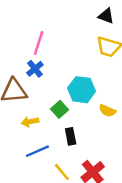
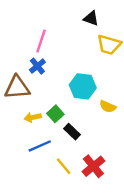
black triangle: (106, 16) -> (91, 18), moved
green square: (59, 109) -> (55, 114), moved
black rectangle: (71, 136) -> (72, 132), turned -35

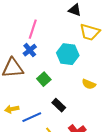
cyan hexagon: (83, 86) -> (68, 54), moved
green square: (55, 114) -> (44, 79), moved
yellow arrow: (33, 117) -> (12, 109), moved

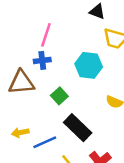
blue cross: (30, 50) -> (42, 60), turned 32
black rectangle: (59, 105) -> (78, 128), size x1.6

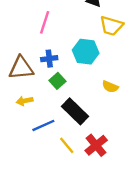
blue cross: (42, 60) -> (49, 59), moved
yellow arrow: (20, 133) -> (25, 101), moved

